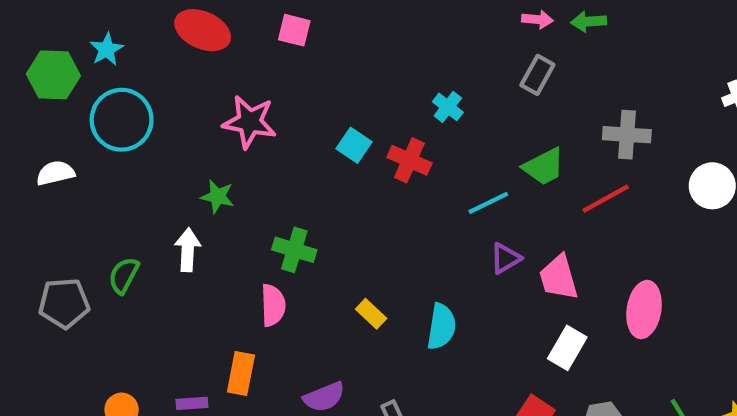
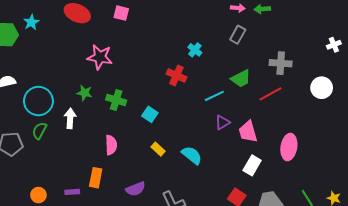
cyan circle: (122, 120) -> (38, 101), moved
cyan square: (354, 145) -> (150, 114), moved
green cross: (294, 250) -> (116, 100), moved
cyan semicircle: (441, 327) -> (192, 155), turned -60

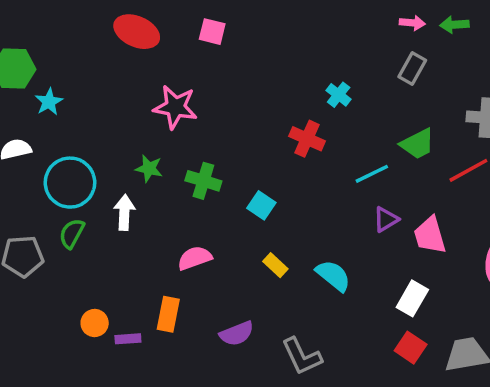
cyan star: (31, 22) -> (49, 102), moved
pink semicircle: (111, 145) -> (195, 258), turned -108
white rectangle: (252, 165) -> (412, 298), moved
orange circle: (38, 195) -> (95, 323), moved

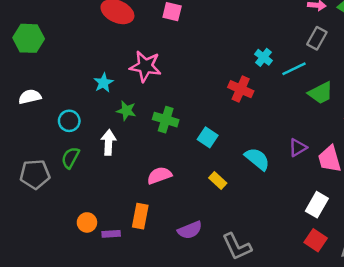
cyan star: (49, 102) -> (103, 83), moved
cyan line: (372, 174) -> (294, 69), moved
cyan circle: (70, 183) -> (69, 121), size x0.6
cyan semicircle: (333, 276) -> (257, 159), moved

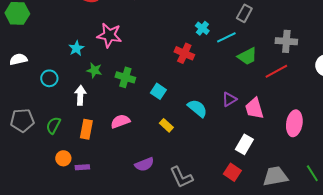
green semicircle: (70, 158) -> (53, 125), moved
orange rectangle: (140, 216) -> (86, 129), moved
red square: (316, 240) -> (232, 172), moved

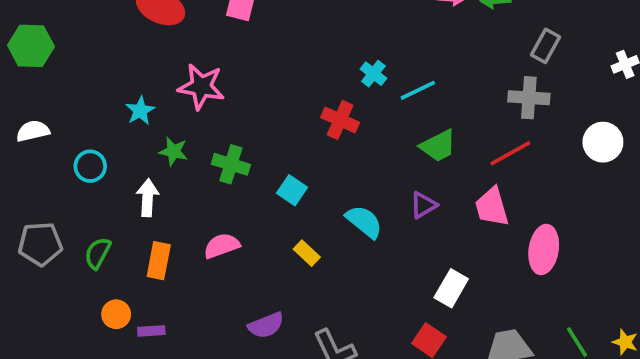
gray rectangle: (244, 13) -> (546, 46), moved
green trapezoid: (247, 56) -> (438, 146), moved
pink trapezoid: (254, 108) -> (492, 207), moved

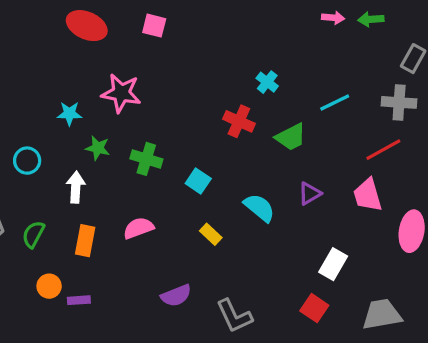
cyan line: (418, 90) -> (335, 102), moved
cyan star: (140, 111) -> (69, 113), turned 30
green trapezoid: (438, 146) -> (291, 137), moved

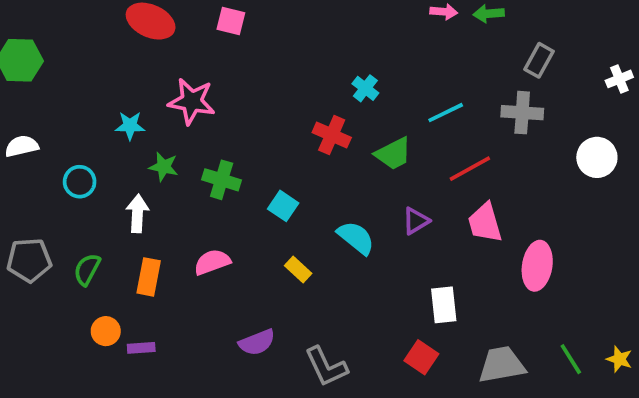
red line: (383, 150) -> (470, 169), moved
white rectangle: (333, 264) -> (444, 305), turned -36

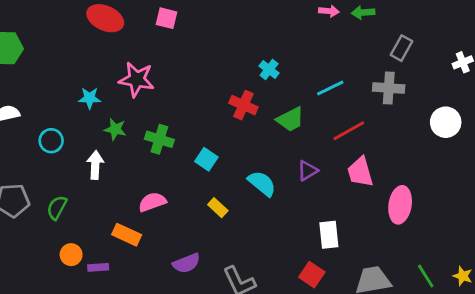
orange rectangle: (149, 277) -> (127, 235), moved, turned -76

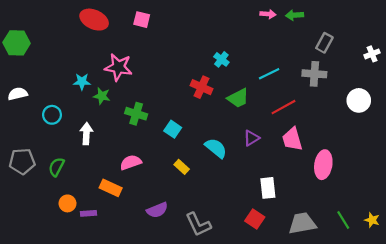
green star: (115, 129) -> (102, 96), moved

